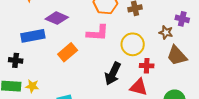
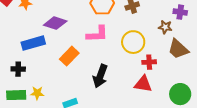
black arrow: (113, 74) -> (100, 76), moved

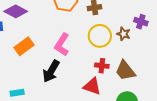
pink L-shape: (97, 34) -> (62, 45), moved, turned 115
yellow circle: (133, 42) -> (100, 36), moved
brown trapezoid: (178, 49) -> (125, 71), moved

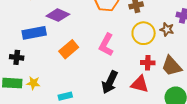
black arrow: (51, 71) -> (110, 82), moved

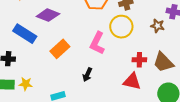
blue rectangle: (34, 33) -> (25, 34), turned 45
yellow circle: (144, 33) -> (121, 27), moved
black arrow: (110, 82) -> (87, 75), moved, size x0.6

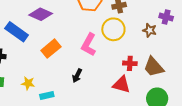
yellow star: (26, 84) -> (28, 83), moved

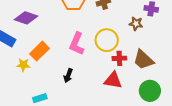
yellow circle: (113, 29) -> (107, 40), moved
yellow star: (28, 83) -> (23, 65), moved

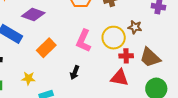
brown star: (136, 24) -> (135, 27), moved
yellow star: (23, 65) -> (28, 78), moved

